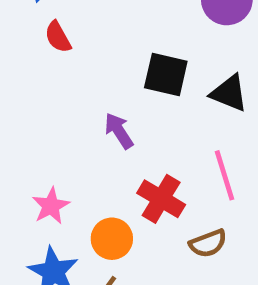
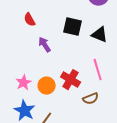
red semicircle: (58, 37) -> (30, 20), moved
purple arrow: (119, 131) -> (45, 45), moved
orange circle: (112, 239) -> (47, 86), moved

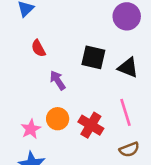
orange circle: (47, 86) -> (58, 119), moved
brown semicircle: (91, 99) -> (129, 149), moved

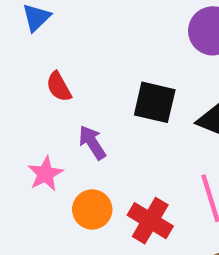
pink star: (31, 129) -> (45, 174), moved

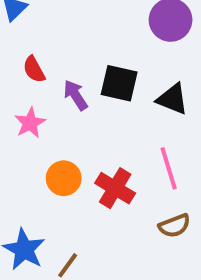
purple arrow: (92, 143) -> (76, 95), moved
pink star: (45, 174) -> (30, 123), moved

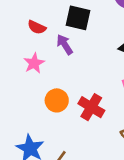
red semicircle: (34, 69) -> (37, 27), turned -36
black square: (119, 83) -> (78, 18), moved

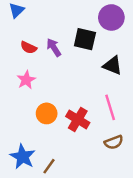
black square: (78, 18) -> (85, 39), moved
purple arrow: (65, 45) -> (54, 47), moved

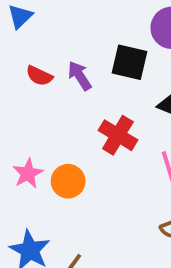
pink star: (26, 80) -> (28, 174), moved
red cross: (78, 119) -> (118, 135), moved

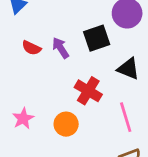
black square: (129, 62) -> (97, 38), turned -32
orange circle: (68, 181) -> (66, 124), moved

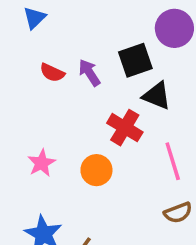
black triangle: (128, 69) -> (157, 96), moved

